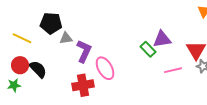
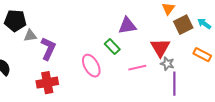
purple triangle: (162, 39) -> (127, 26), moved
pink ellipse: (105, 68) -> (91, 66), moved

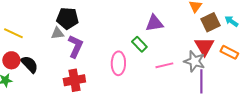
black pentagon: (15, 21) -> (67, 18), moved
red triangle: (160, 48) -> (204, 46), moved
gray star: (167, 64) -> (194, 61), size x1.5
pink ellipse: (91, 66) -> (118, 63), turned 30

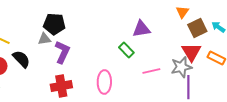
gray star: (194, 61) -> (181, 67), turned -30
pink ellipse: (118, 63) -> (104, 82), moved
black semicircle: (29, 64) -> (21, 59), moved

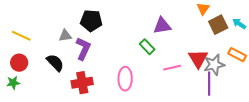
black pentagon: (54, 24) -> (91, 21), moved
red triangle: (191, 52) -> (198, 59), moved
black semicircle: (21, 59) -> (55, 63), moved
gray star: (181, 67) -> (214, 65), moved

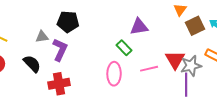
pink ellipse: (125, 79) -> (114, 74), moved

